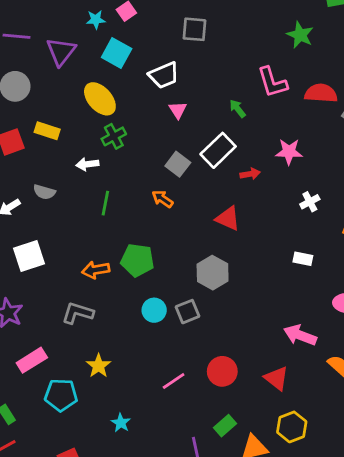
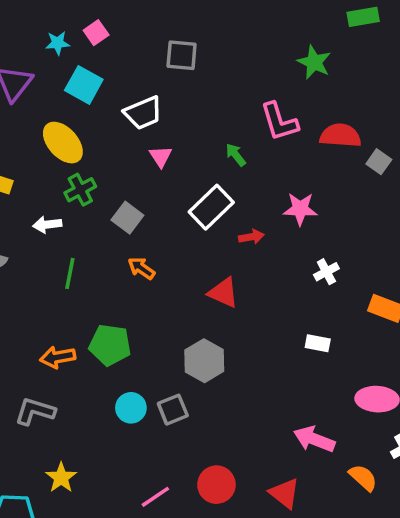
gray square: (178, 164) -> (127, 218), moved

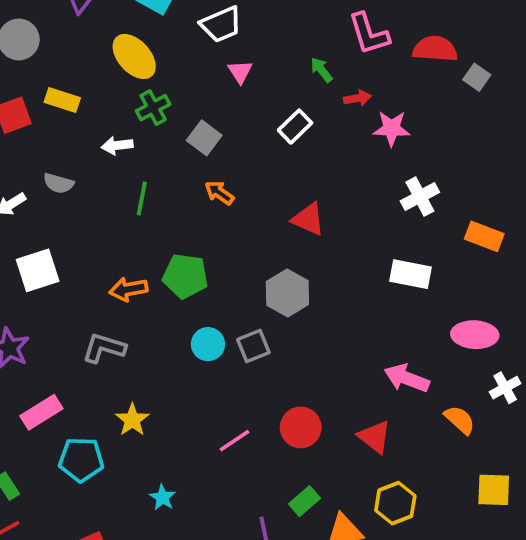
white rectangle: (211, 207) -> (295, 127), size x0.7
red arrow: (251, 237) -> (357, 98), moved
white cross: (326, 272) -> (420, 197), size x1.4
white rectangle: (318, 343) -> (410, 274), size x1.5

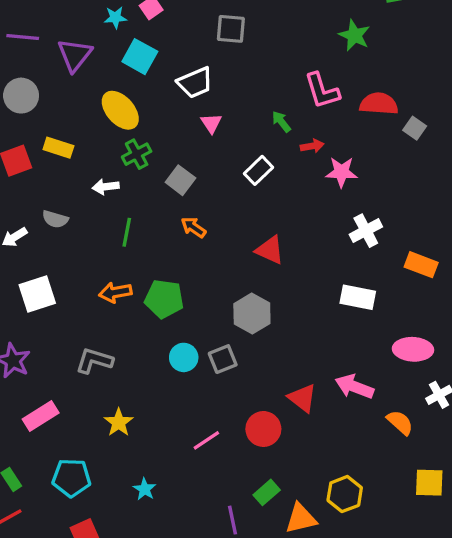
orange arrow: (128, 289) -> (115, 292), moved
red triangle: (375, 437) -> (302, 398), moved
cyan pentagon: (81, 460) -> (71, 478), moved

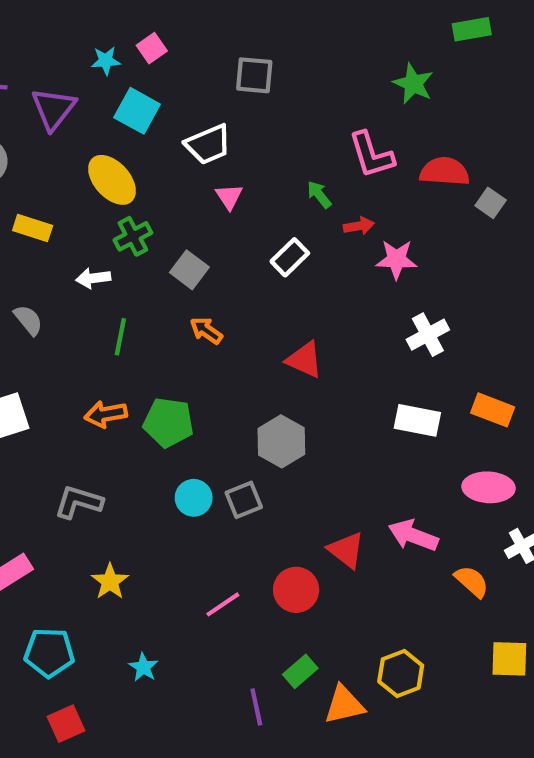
gray semicircle: (55, 219) -> (28, 320), turned -145
orange rectangle: (421, 265) -> (493, 410), moved

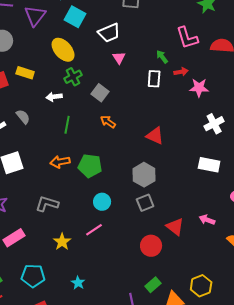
white rectangle: (290, 257) -> (154, 79), moved, turned -42
gray square: (244, 500) -> (145, 203), moved
pink arrow: (413, 535) -> (207, 220), size x0.7
pink line: (223, 604) -> (94, 230), moved

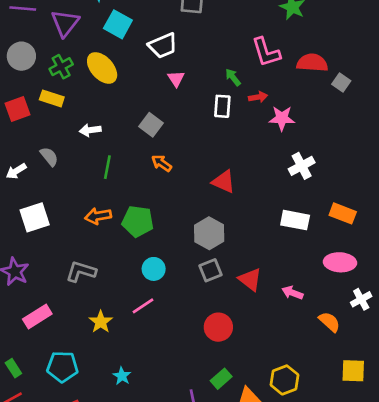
green cross: (73, 77) -> (61, 67), moved
red triangle: (175, 227) -> (250, 279), moved

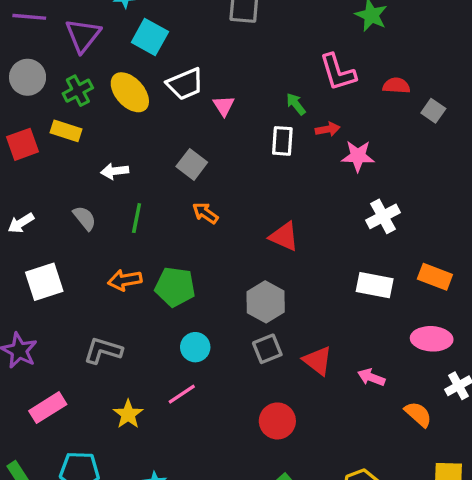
white trapezoid: (163, 46) -> (185, 84), moved
red semicircle: (312, 63) -> (396, 86), size x0.7
gray semicircle: (49, 157) -> (85, 218), moved

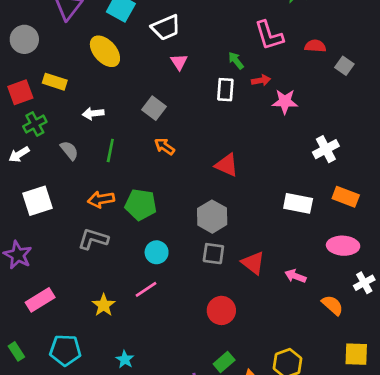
white trapezoid: (185, 84) -> (166, 27), moved
green cross: (78, 91) -> (35, 124), moved
white cross: (383, 216) -> (326, 149), moved
gray square: (267, 349) -> (213, 254), turned 30
gray L-shape: (103, 351) -> (93, 239), moved

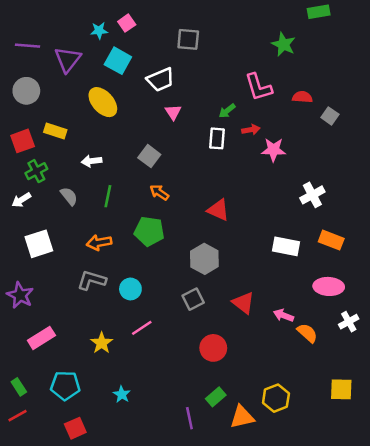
green arrow: (236, 61) -> (227, 111), turned -90
green pentagon: (141, 205) -> (149, 231), moved
cyan circle: (157, 252) -> (130, 289), moved
gray square: (213, 254) -> (193, 299), moved, turned -35
orange semicircle: (332, 305) -> (307, 333), moved

